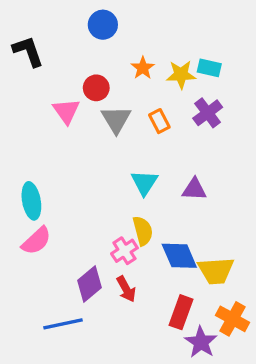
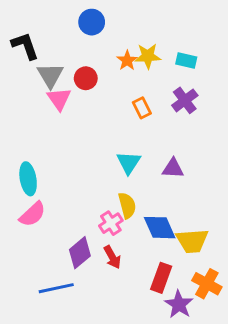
yellow star: (181, 75) -> (148, 56), moved
gray triangle: (116, 119) -> (50, 75), moved

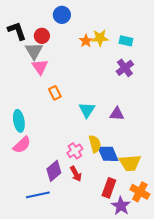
red circle: (86, 78) -> (42, 36), moved
orange rectangle: (142, 108) -> (55, 93), moved
yellow semicircle: (127, 205) -> (95, 144), moved

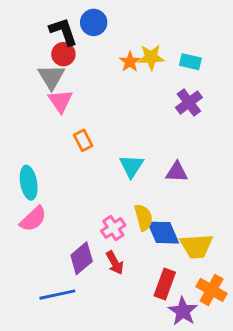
black L-shape: (17, 31) -> (63, 31), moved

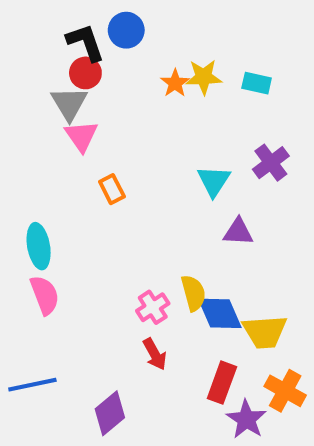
purple cross: (189, 103) -> (271, 163), moved
cyan triangle: (131, 166) -> (214, 181), moved
pink semicircle: (33, 219) -> (45, 295), turned -68
purple diamond: (82, 258) -> (110, 413), moved
blue line: (57, 295) -> (32, 385), moved

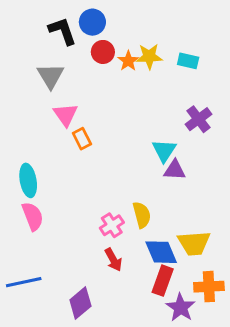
red circle: (85, 73) -> (103, 52), moved
pink triangle: (81, 136) -> (66, 115), moved
cyan triangle: (214, 181) -> (164, 151), moved
blue diamond: (220, 313) -> (161, 252), moved
orange cross: (285, 391) -> (209, 287), turned -32

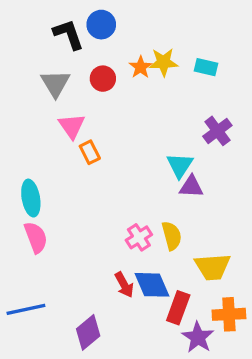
red circle: (103, 52) -> (103, 79), moved
yellow semicircle: (142, 215) -> (172, 236), moved
pink cross: (112, 225) -> (139, 237), moved
blue diamond: (161, 252) -> (152, 285), moved

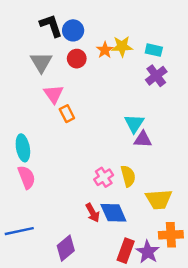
blue circle: (101, 25) -> (73, 30), moved
purple cross: (217, 131) -> (156, 76), moved
red rectangle: (178, 308) -> (126, 251), moved

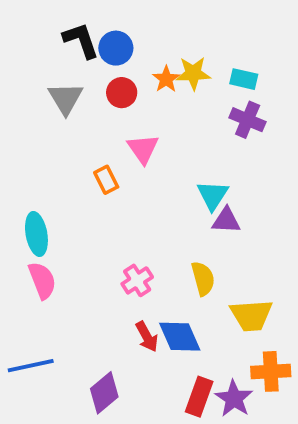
purple cross: (156, 76) -> (248, 120), turned -30
pink triangle: (53, 94) -> (143, 149), moved
pink cross: (104, 177) -> (137, 280), moved

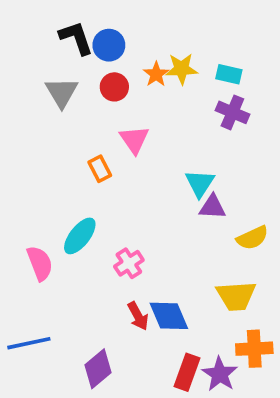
cyan ellipse: (36, 234) -> (80, 236), moved, turned 48
yellow semicircle: (203, 279) -> (252, 238), moved, turned 80

